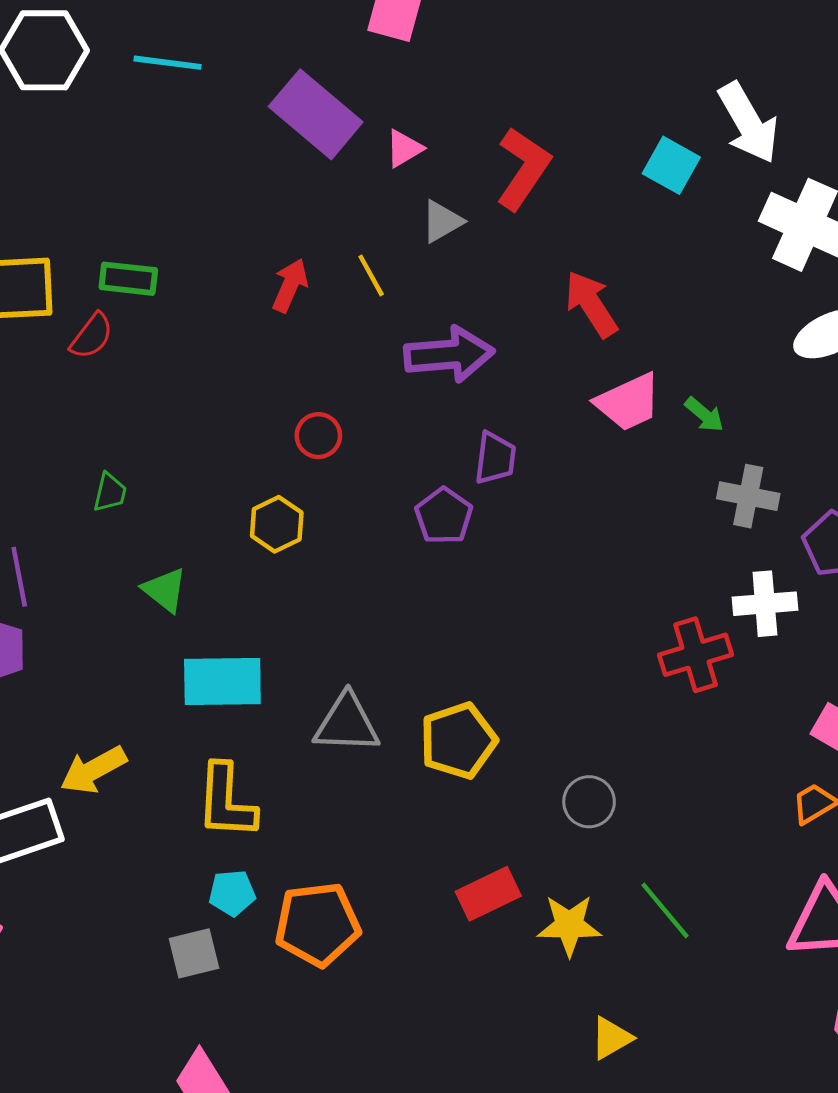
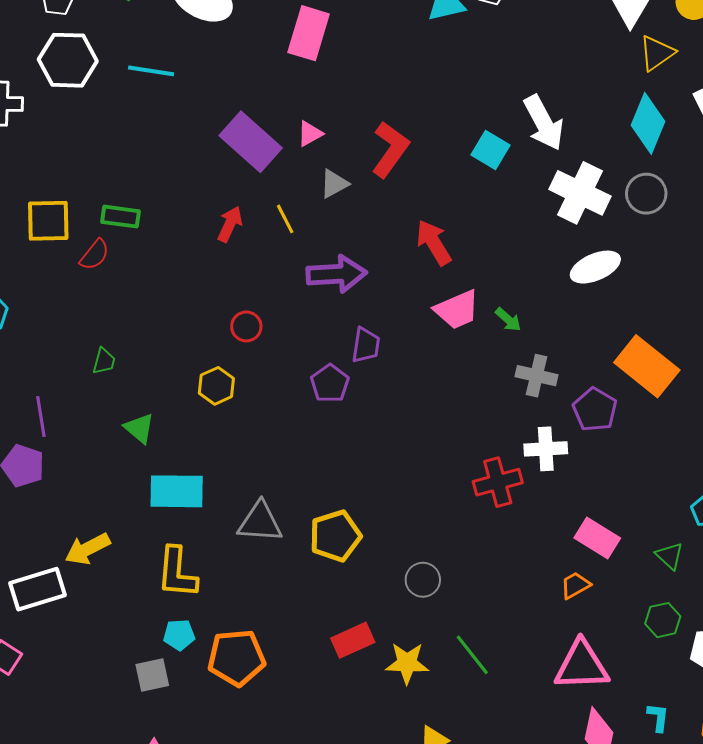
purple rectangle: (316, 114) -> (251, 142), moved

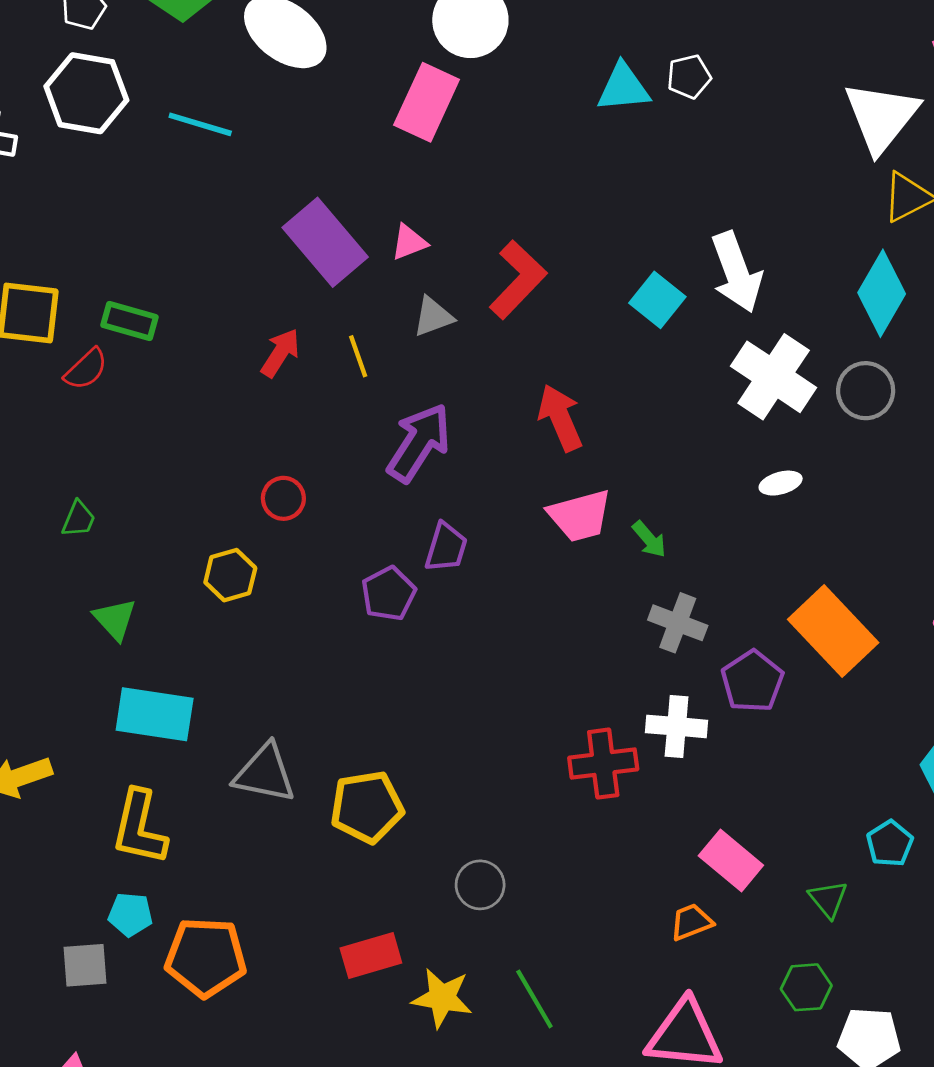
white ellipse: (595, 267) -> (781, 483), size x0.6
purple arrow: (336, 274) -> (419, 443), turned -62

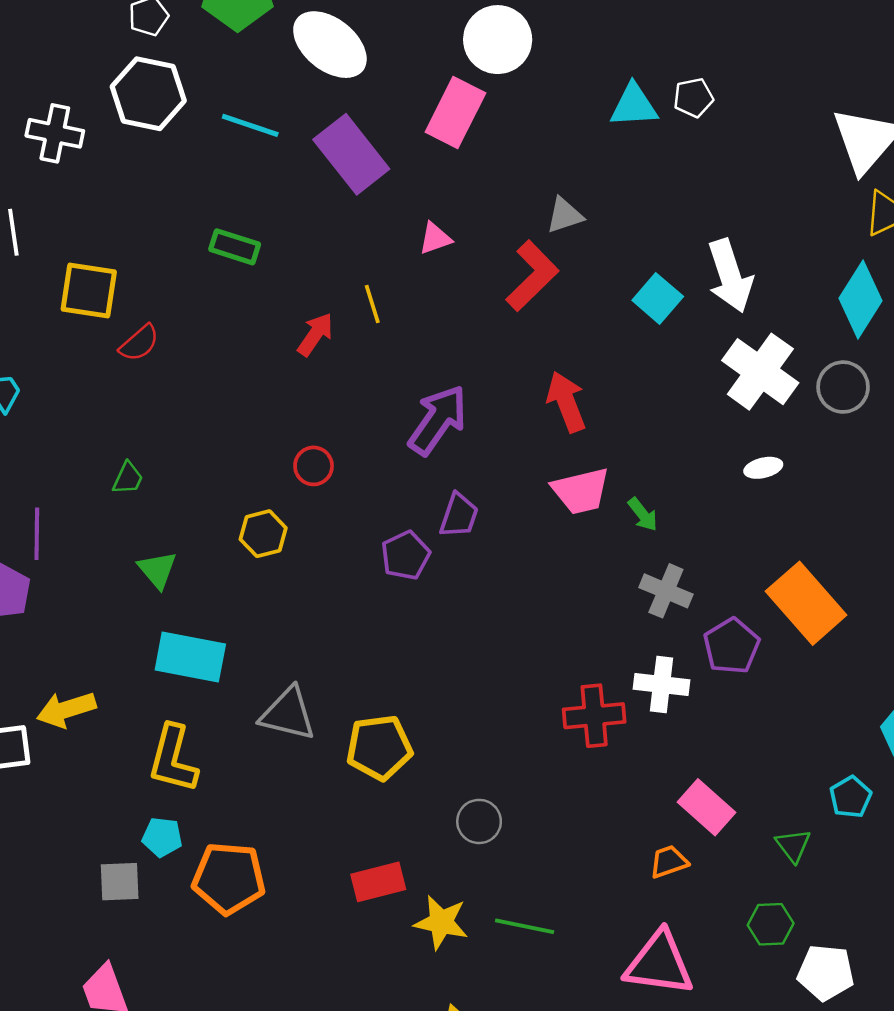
purple rectangle: (325, 242) -> (351, 154), moved
gray triangle: (433, 317) -> (565, 215), moved
green rectangle: (130, 321) -> (235, 247), moved
yellow line: (358, 356) -> (372, 304), moved
green line: (534, 999) -> (525, 926), turned -50

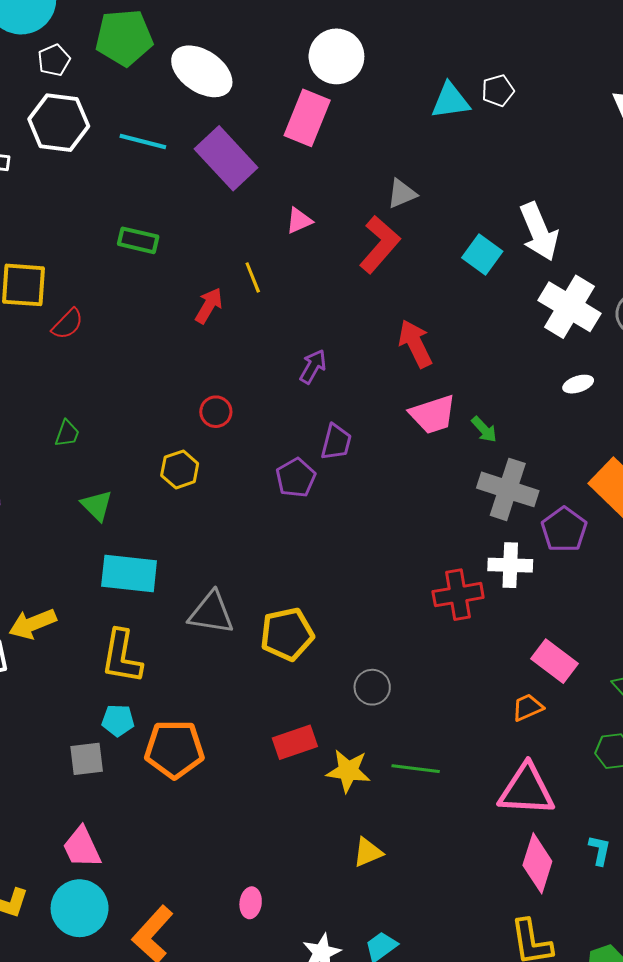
purple arrow: (438, 420) -> (313, 367), size x0.6
gray cross: (666, 591) -> (508, 489), size x1.4

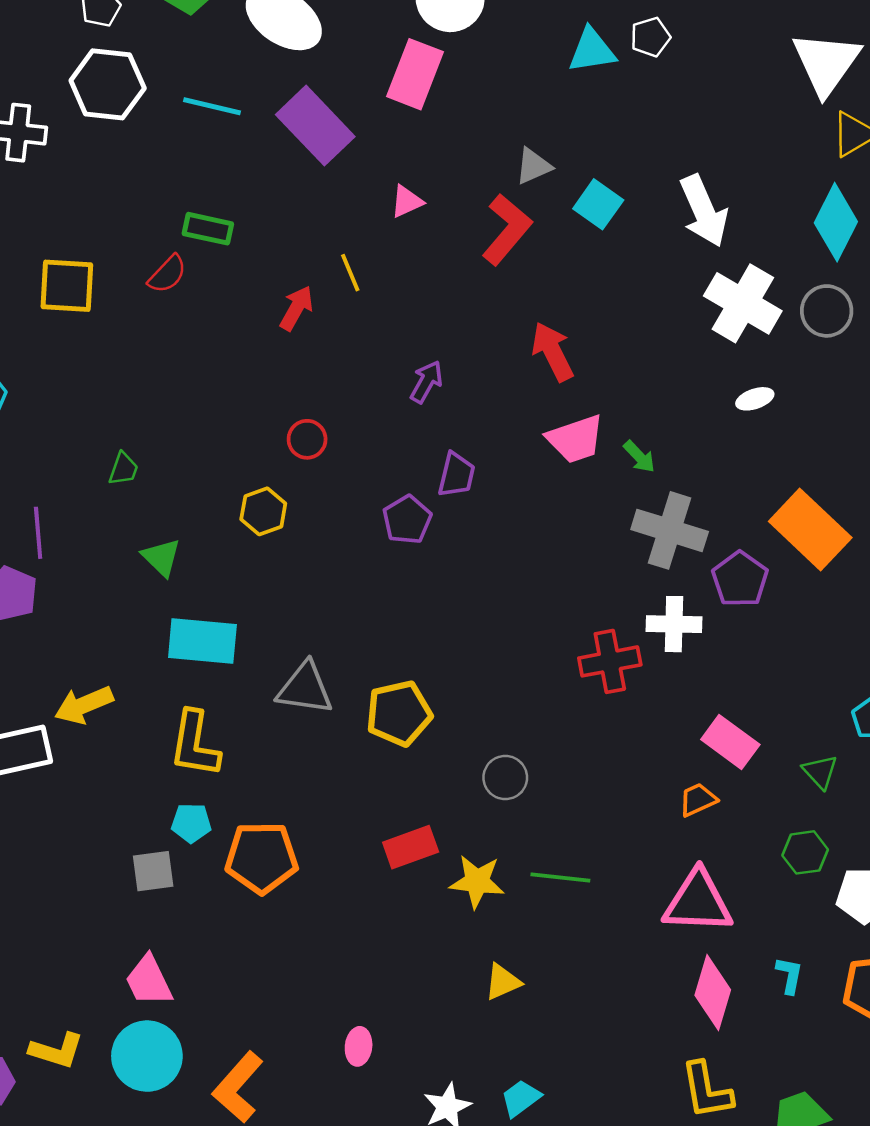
cyan square: (482, 255) -> (598, 204), moved
red semicircle: (68, 324) -> (167, 274), moved

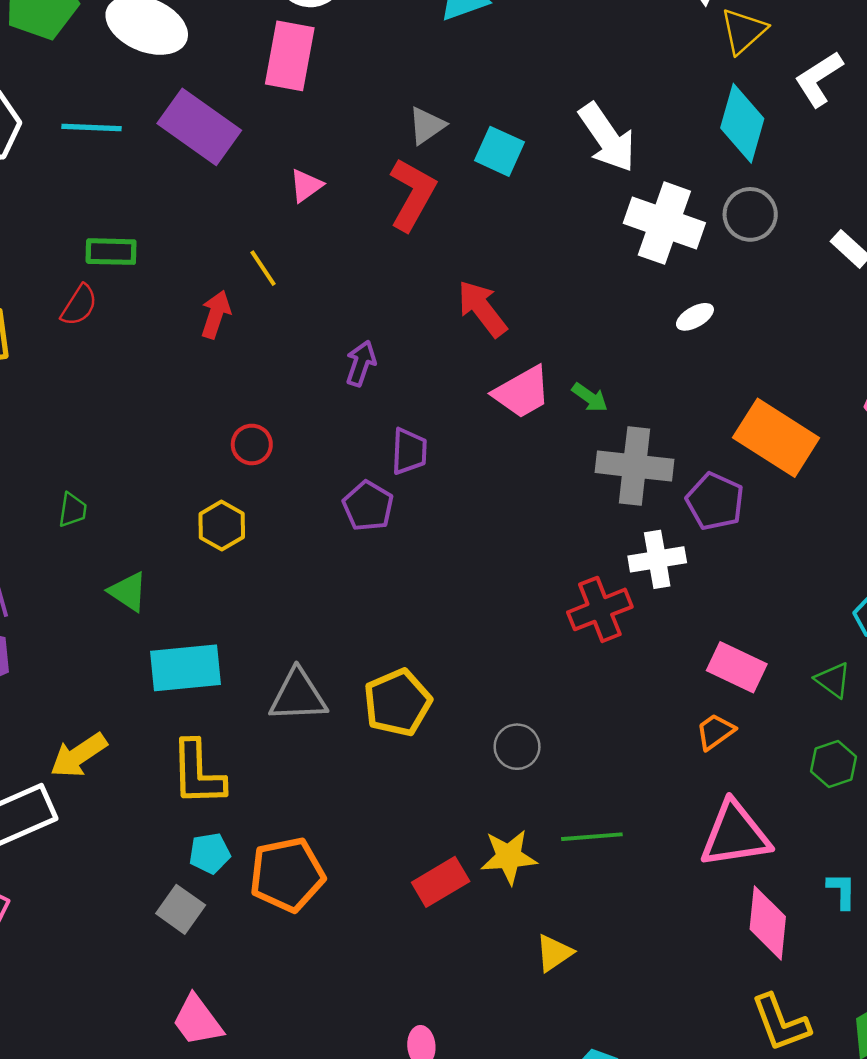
red rectangle: (411, 847) -> (441, 882), moved
gray square: (153, 871) -> (181, 909), turned -36

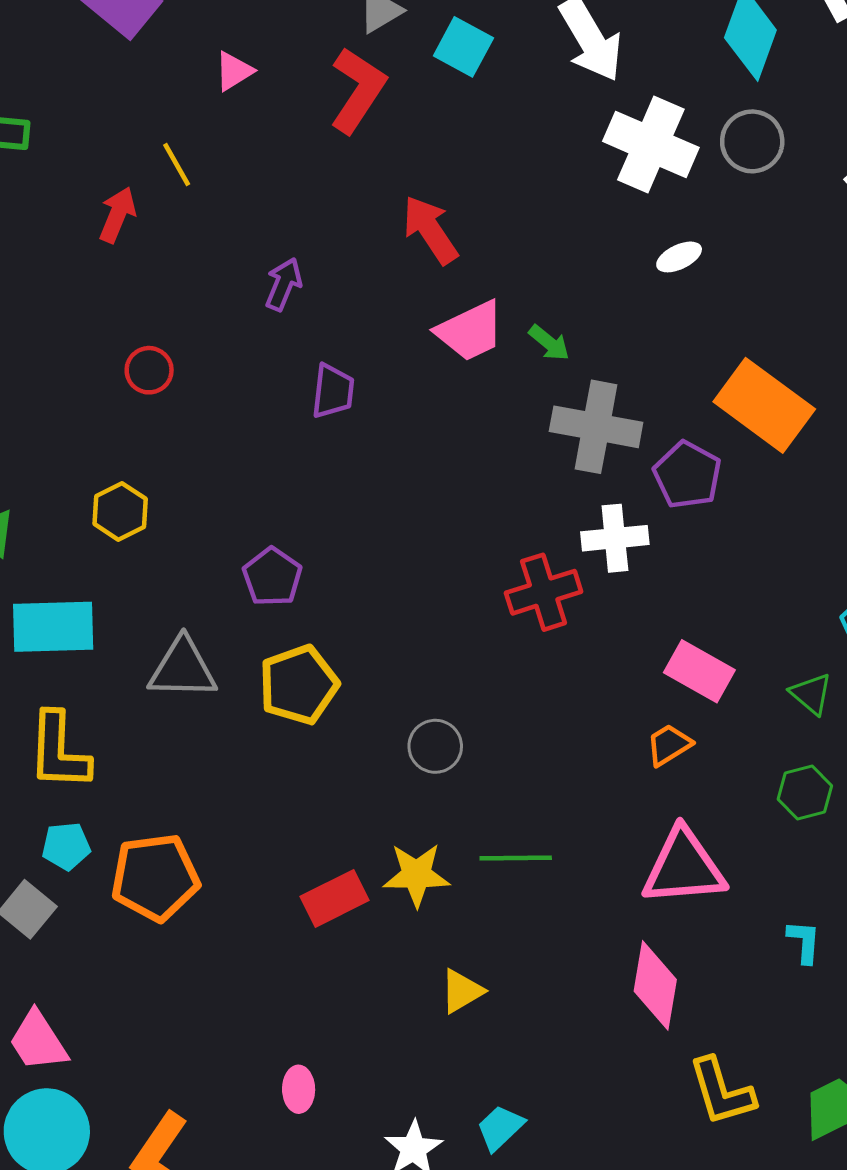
purple pentagon: (368, 506) -> (272, 577), moved
yellow hexagon: (222, 526) -> (120, 511), moved
pink diamond: (768, 923) -> (655, 985), moved

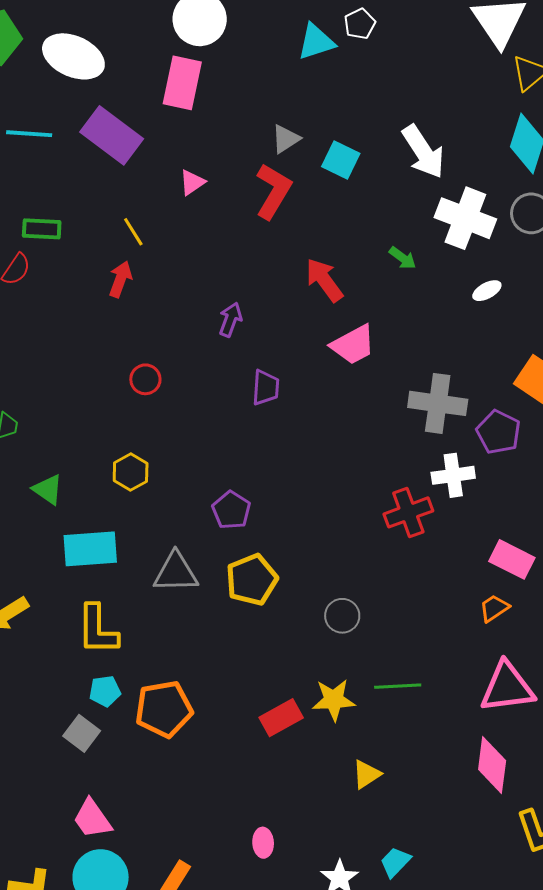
yellow line: (177, 164) -> (133, 232), moved
green arrow: (549, 343) -> (403, 258), moved

